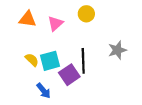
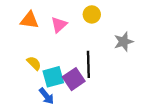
gray star: (117, 50) -> (124, 42), moved
cyan square: (50, 61) -> (53, 77), moved

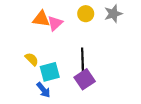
orange triangle: (29, 20) -> (41, 19), moved
gray star: (124, 42) -> (113, 14), moved
purple square: (74, 79) -> (85, 79), moved

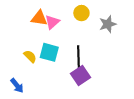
gray star: (113, 14) -> (108, 24), moved
cyan square: (50, 72) -> (49, 52), moved, turned 30
blue arrow: (43, 90) -> (17, 86), moved

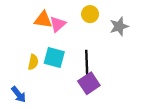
yellow semicircle: (30, 56) -> (33, 62), turned 56

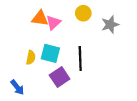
purple square: (89, 83) -> (60, 77), moved

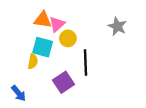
yellow circle: (83, 13) -> (68, 38), moved
gray star: (110, 25) -> (117, 26), turned -30
cyan square: (50, 53) -> (43, 47), moved

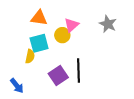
pink triangle: (57, 24) -> (71, 25), moved
cyan square: (43, 47) -> (39, 43), turned -30
black line: (85, 63) -> (78, 71), moved

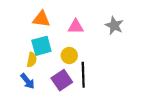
pink triangle: (71, 25) -> (76, 27), turned 42
yellow circle: (62, 35) -> (69, 55), moved
blue arrow: (17, 86) -> (27, 81), moved

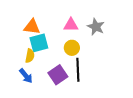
orange triangle: (41, 19) -> (32, 27), moved
gray star: (114, 26) -> (96, 27), moved
yellow circle: (69, 55) -> (72, 48), moved

